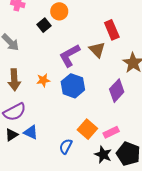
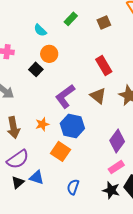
brown triangle: (97, 50) -> (98, 96), moved
purple diamond: (117, 91) -> (117, 141), moved
orange square: (87, 129) -> (60, 151), moved

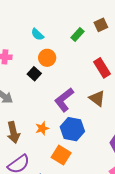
green rectangle: (71, 19) -> (78, 35), moved

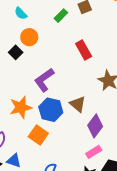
brown triangle: (97, 98) -> (78, 104), moved
orange star: (42, 128) -> (21, 107), size x1.6

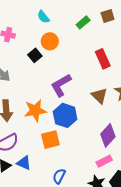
brown triangle: (78, 104) -> (99, 96), moved
orange square: (38, 135) -> (50, 140), turned 36

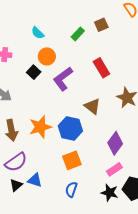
purple L-shape: (61, 85) -> (63, 79), moved
brown triangle: (99, 96) -> (92, 106), moved
orange square: (50, 140) -> (72, 160), moved

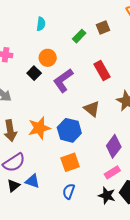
cyan semicircle: (38, 33) -> (41, 24), moved, turned -128

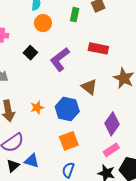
green rectangle: (79, 36) -> (75, 15), turned -32
orange circle: (48, 58) -> (43, 23), moved
red rectangle: (102, 71) -> (98, 48), turned -48
orange star: (39, 128) -> (37, 107), size x0.6

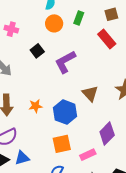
green rectangle: (75, 15) -> (79, 18), moved
red rectangle: (98, 48) -> (107, 39), moved, turned 30
pink rectangle: (111, 150) -> (88, 155), moved
blue triangle: (32, 161) -> (22, 158), turned -42

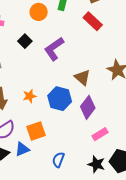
purple diamond: (107, 133) -> (88, 107), moved
orange square: (62, 144) -> (36, 131), moved
pink rectangle: (88, 155) -> (100, 134), moved

